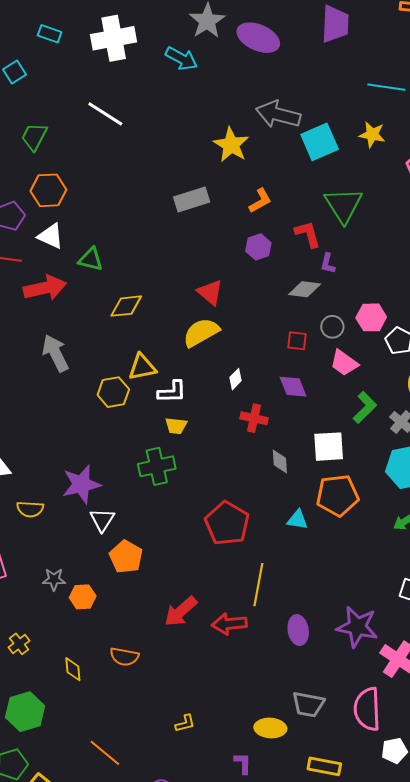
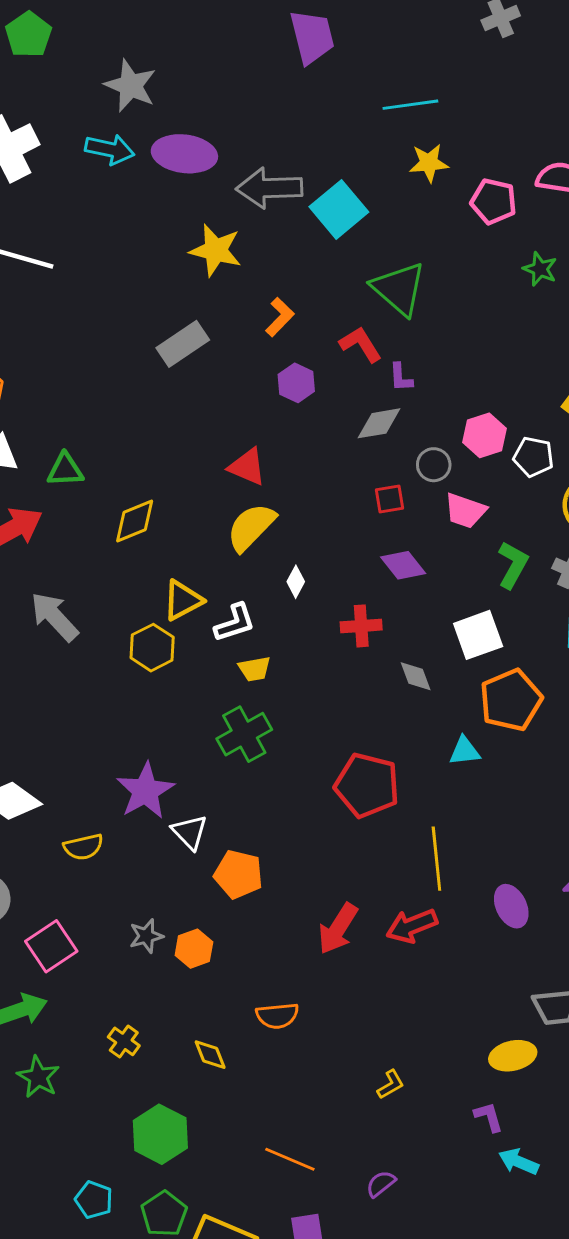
purple ellipse: (258, 38) -> (184, 154), moved
yellow star: (372, 135) -> (429, 163), moved
white diamond: (236, 379) -> (296, 582), moved

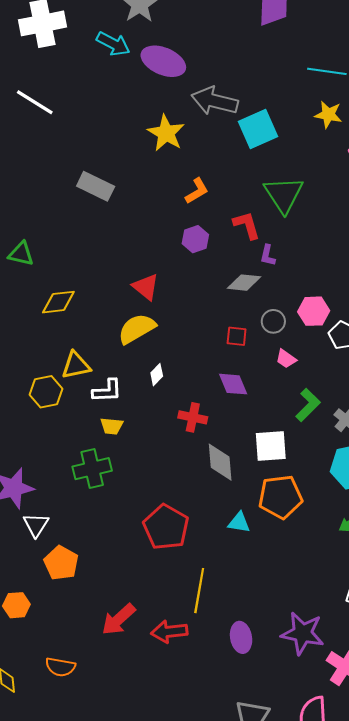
gray rectangle: (183, 344) -> (96, 186), moved, turned 44
pink trapezoid: (465, 511) -> (286, 359), size x0.7
gray diamond: (416, 676) -> (220, 462), size x1.5

